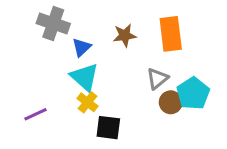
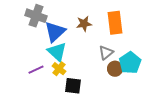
blue triangle: (82, 47) -> (55, 32), size x1.6
purple line: (35, 114) -> (36, 70), moved

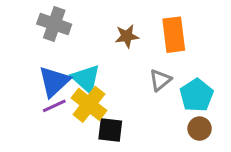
blue triangle: (55, 32) -> (54, 82), moved
yellow cross: (59, 69) -> (89, 104), size x1.6
brown circle: (115, 69) -> (200, 129), moved

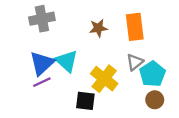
gray cross: (54, 24) -> (42, 19), turned -30
gray triangle: (160, 80) -> (135, 62), moved
yellow cross: (89, 104) -> (104, 79), moved

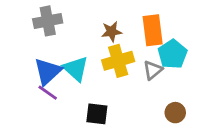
cyan pentagon: (152, 74) -> (173, 54), moved
yellow cross: (104, 79) -> (118, 61), moved, turned 36
purple line: (42, 82) -> (48, 93), turned 60

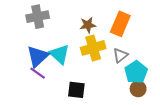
orange rectangle: (153, 30) -> (120, 24), turned 30
cyan pentagon: (173, 54) -> (136, 72), moved

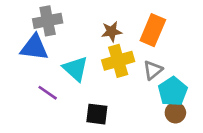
blue triangle: (38, 56) -> (34, 47), moved, turned 50

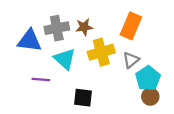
gray cross: (48, 21) -> (57, 28), moved
brown star: (111, 31) -> (84, 27), moved
purple line: (48, 93) -> (41, 79), turned -30

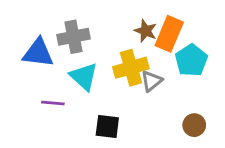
brown star: (84, 27) -> (146, 31), moved, turned 30
gray triangle: (131, 60) -> (152, 81), moved
cyan pentagon: (148, 78) -> (191, 60), moved

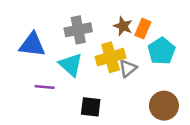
orange rectangle: (169, 34) -> (143, 29), size x0.7
gray cross: (73, 37) -> (78, 30), moved
brown circle: (194, 125) -> (164, 106), size x1.5

